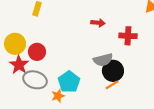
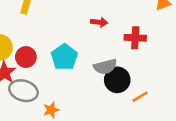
cyan pentagon: (69, 82) -> (64, 57), moved
orange line: (112, 85) -> (140, 97), moved

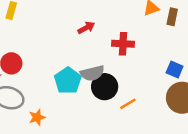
red arrow: (99, 22) -> (86, 28), turned -35
cyan pentagon: (64, 57) -> (68, 81), moved

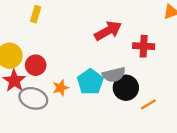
red arrow: (86, 28) -> (108, 31), size x1.6
orange star: (37, 117) -> (61, 88), moved

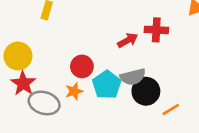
red arrow: (108, 31) -> (128, 40), moved, size x0.7
red cross: (144, 46) -> (156, 30), moved
red circle: (36, 65) -> (82, 66), moved

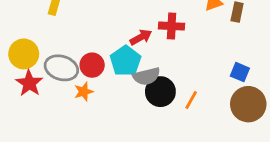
cyan pentagon: (107, 85) -> (126, 61), moved
gray ellipse: (44, 103) -> (61, 68), moved
orange line: (171, 110) -> (191, 100), moved, turned -30

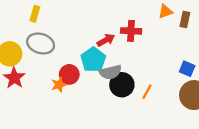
red circle: (92, 65) -> (69, 74), moved
gray ellipse: (61, 68) -> (41, 44), moved

